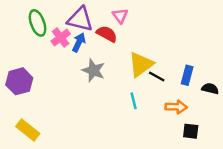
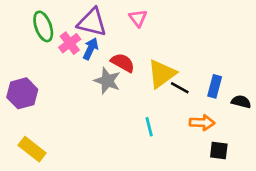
red semicircle: (107, 34) -> (123, 63), moved
cyan line: (134, 101) -> (149, 127), moved

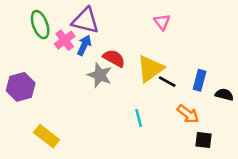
pink triangle: (138, 18) -> (162, 22), moved
orange arrow: (202, 123) -> (188, 114), turned 35
yellow rectangle: (32, 149) -> (47, 136), moved

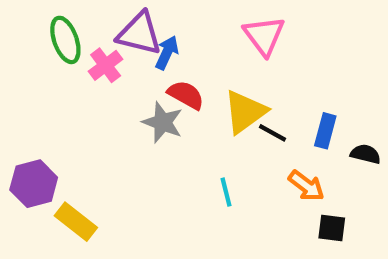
pink triangle: (162, 22) -> (264, 36), size x1.5
blue arrow: (84, 45) -> (167, 53), moved
purple hexagon: (21, 87) -> (34, 184), moved

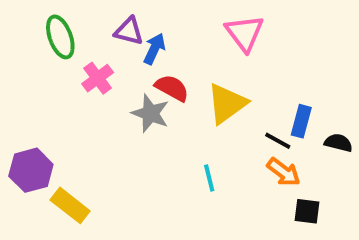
purple triangle: (139, 34) -> (129, 31), size x0.7
pink cross: (106, 65) -> (98, 78), moved
black line: (273, 133) -> (278, 141), moved

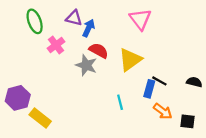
blue rectangle: (301, 121) -> (149, 89), moved
orange arrow: (284, 172) -> (163, 111), moved
black square: (307, 211) -> (187, 121), moved

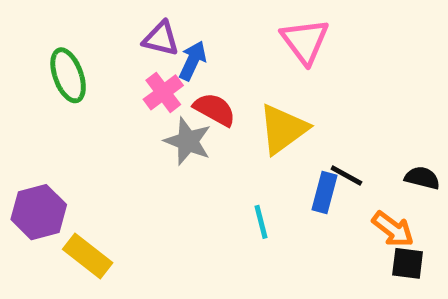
green ellipse: (35, 21) -> (68, 75), moved
pink cross: (56, 45) -> (163, 92), moved
orange arrow: (163, 111) -> (393, 229), moved

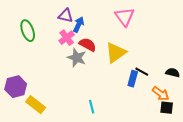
cyan line: (261, 222) -> (92, 107), moved

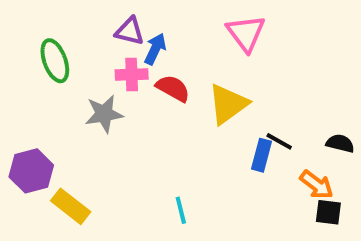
pink cross: (67, 38) -> (132, 74), turned 35
gray star: (77, 58) -> (104, 114), moved, turned -30

